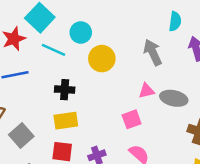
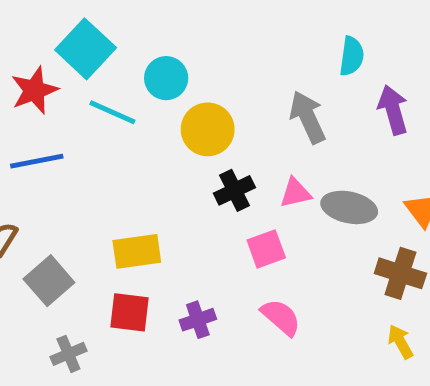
black cross: (65, 90) -> (234, 190), moved, turned -30

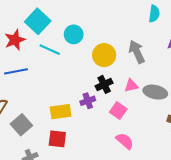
cyan semicircle: (352, 56) -> (154, 14), moved
yellow circle: (208, 129) -> (104, 55), moved
pink square: (266, 249) -> (118, 111), turned -35
purple cross: (198, 320) -> (88, 101), moved

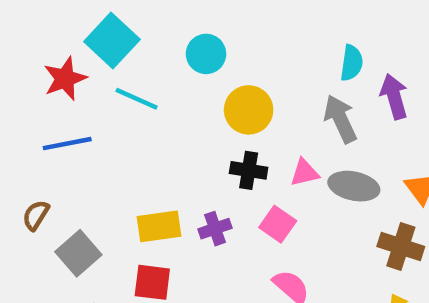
cyan semicircle: (154, 14) -> (352, 63), moved
cyan circle: (74, 34) -> (206, 54), moved
gray arrow: (137, 52) -> (340, 119), moved
black cross: (104, 84) -> (249, 170), turned 35
purple cross: (88, 101) -> (215, 229), moved

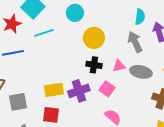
cyan line: (137, 99) -> (44, 33), turned -42
purple cross: (215, 229) -> (79, 91), size x1.5
gray square: (78, 253) -> (18, 102), turned 30

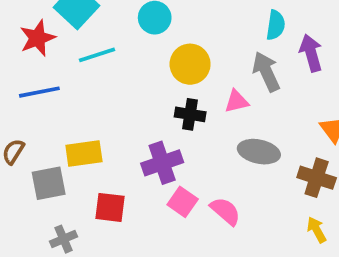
pink triangle: (119, 66) -> (237, 101), moved
gray ellipse: (141, 72) -> (259, 152), moved
pink square: (107, 89) -> (183, 202), moved
yellow rectangle: (54, 90) -> (84, 153), moved

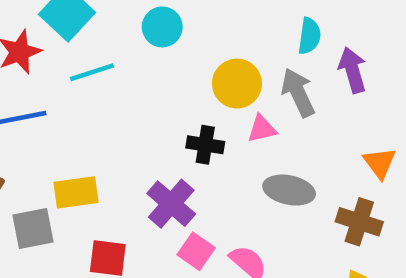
yellow circle: (190, 64) -> (237, 84), moved
purple cross: (162, 163) -> (171, 204), turned -30

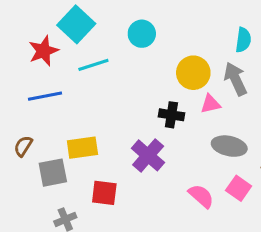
pink square: (196, 251) -> (239, 188), moved

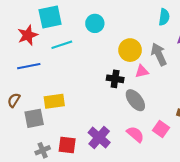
cyan square: (76, 24) -> (50, 17), turned 35
cyan semicircle: (243, 40) -> (164, 17), moved
gray ellipse: (229, 146) -> (135, 100), moved, turned 40
purple cross: (148, 155) -> (99, 137), moved
red square: (104, 193) -> (67, 145), moved

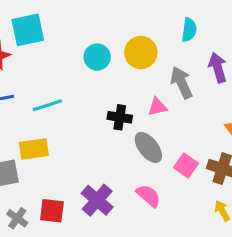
cyan circle: (95, 23) -> (97, 57), moved
cyan line: (62, 45) -> (47, 105), moved
yellow circle: (130, 50) -> (141, 52), moved
pink square: (161, 129) -> (186, 166), moved
gray cross: (43, 150) -> (17, 218), turned -32

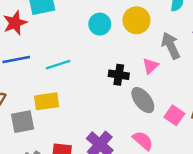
pink triangle: (157, 107) -> (150, 66), turned -30

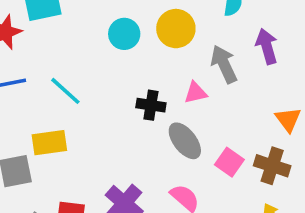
cyan line: (58, 65) -> (65, 91), turned 60
pink triangle: (150, 66) -> (195, 93), turned 30

